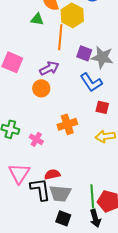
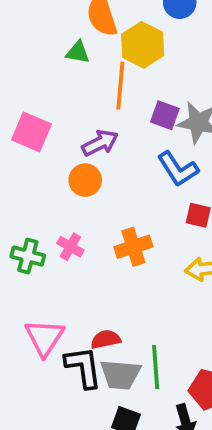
pink cross: (36, 139) -> (70, 247), moved
green line: (92, 196) -> (156, 367), moved

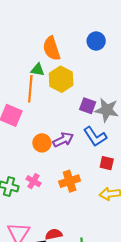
yellow hexagon: (143, 45) -> (61, 79), moved
orange line: (120, 86) -> (30, 89), moved
purple arrow: (100, 143) -> (63, 140), moved

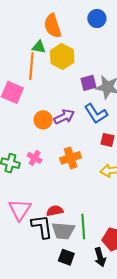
purple square: (88, 106) -> (88, 83), turned -35

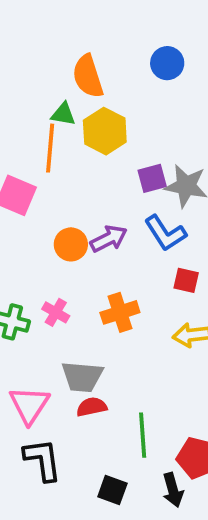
black L-shape: (42, 227) -> (43, 460), moved
gray trapezoid: (63, 231) -> (82, 377), moved

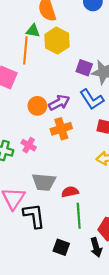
purple square: (152, 178) -> (84, 68), turned 35
orange cross: (120, 312) -> (61, 129), moved
red semicircle: (92, 407) -> (70, 192), moved
black L-shape: (43, 460) -> (34, 216), moved

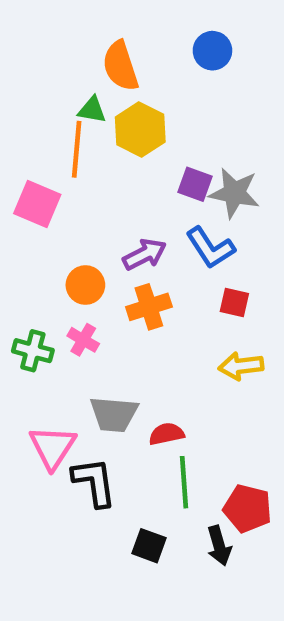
orange circle: (37, 106) -> (85, 285), moved

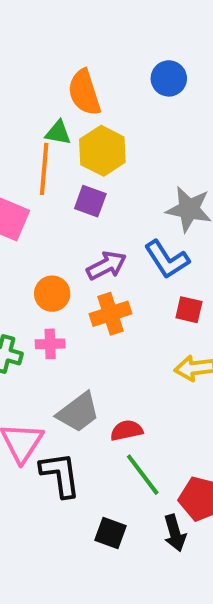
purple square: (195, 184) -> (90, 201), moved
pink cross: (83, 340) -> (50, 344), turned -32
gray trapezoid: (114, 414) -> (78, 412), turned -42
green line: (184, 482) -> (143, 475), turned -33

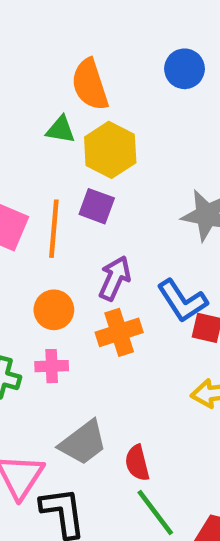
orange line: (44, 169) -> (54, 229), moved
blue L-shape: (167, 259) -> (182, 301), moved
purple arrow: (106, 265) -> (115, 278), turned -39
red semicircle: (127, 430) -> (137, 463), turned -92

